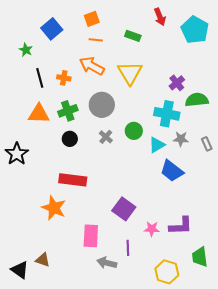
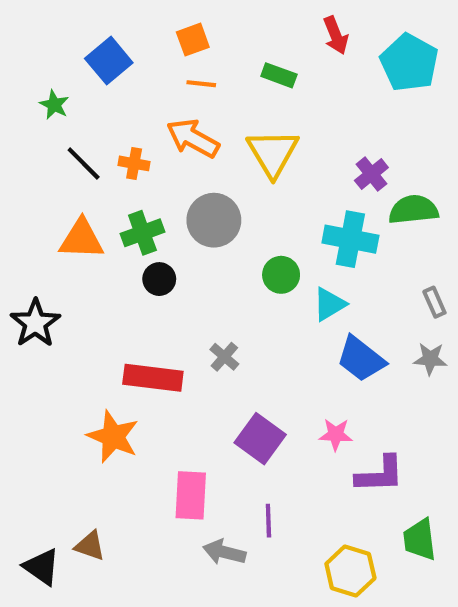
black line: (40, 78) -> (84, 163), turned -30
gray cross: (106, 137) -> (224, 357), moved
black circle: (70, 139) -> (159, 279), moved
gray star: (181, 139) -> (430, 359), moved
pink star: (152, 229) -> (336, 434), moved

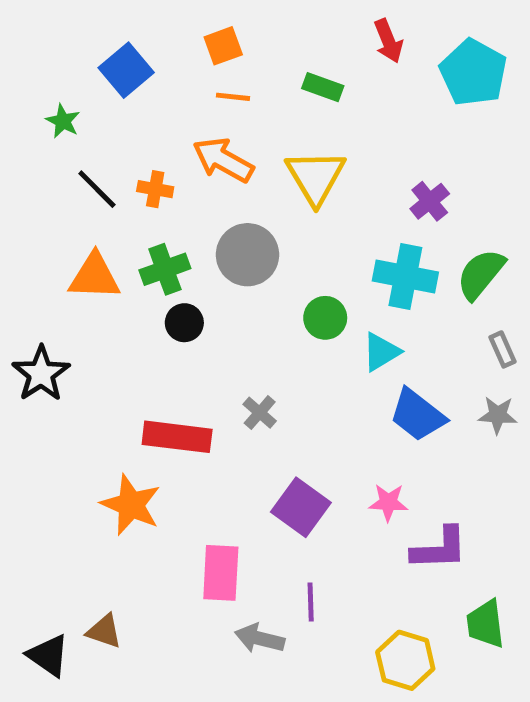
green semicircle: (413, 210) -> (481, 274), moved, turned -45

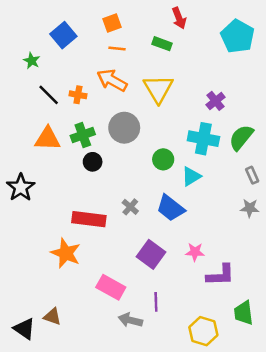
red arrow: (388, 41) -> (179, 18), moved
blue trapezoid: (418, 415) -> (171, 208), moved
pink rectangle: (221, 573) -> (111, 287), turned -64

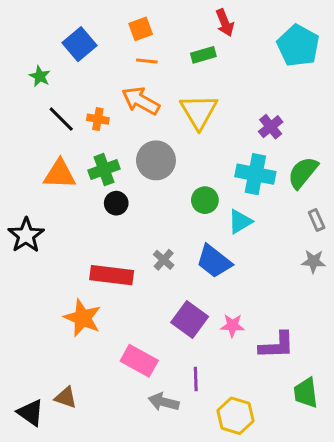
green rectangle: (162, 44) -> (203, 55), turned -36
pink star: (195, 252) -> (232, 326), moved
yellow hexagon: (203, 331) -> (235, 416), moved

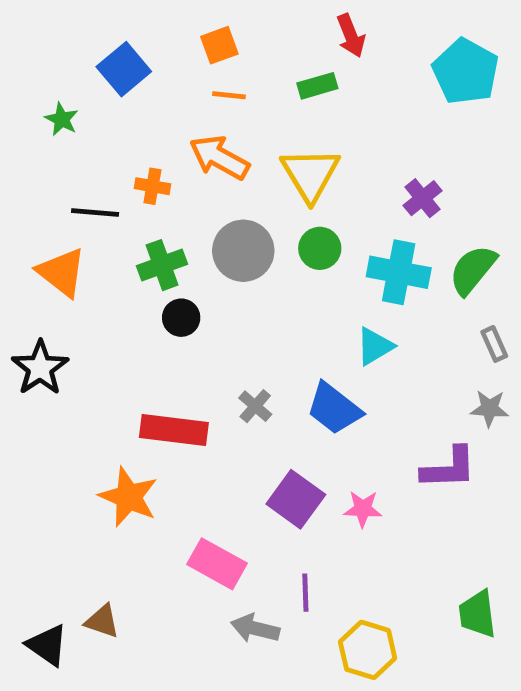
black line: (61, 119) -> (95, 212), moved, turned -40
orange triangle: (60, 174) -> (62, 272), moved, turned 36
green circle: (205, 200) -> (320, 248), moved
purple L-shape: (277, 345) -> (449, 468), moved

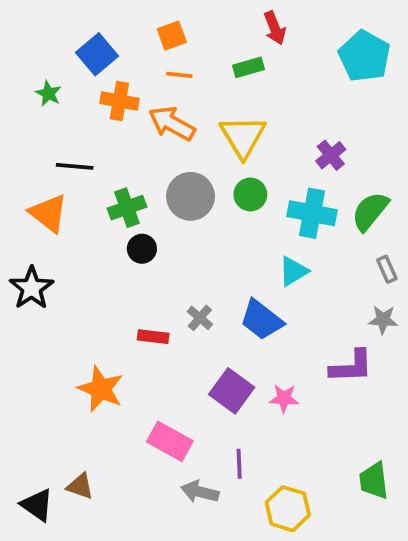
orange cross: (152, 186) -> (119, 101), moved, size x1.4
red rectangle: (174, 430) -> (153, 337), moved, size x0.6

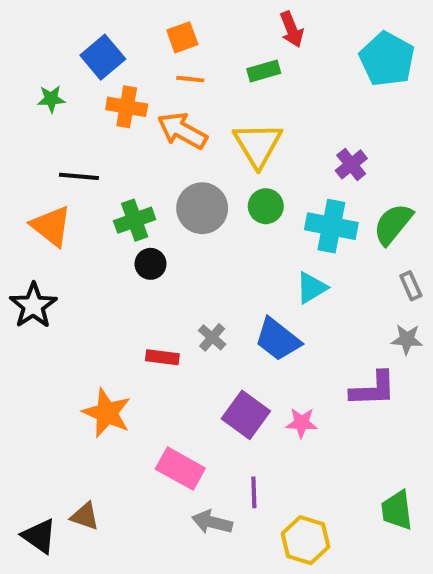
green star: (48, 94) -> (51, 99), turned -30

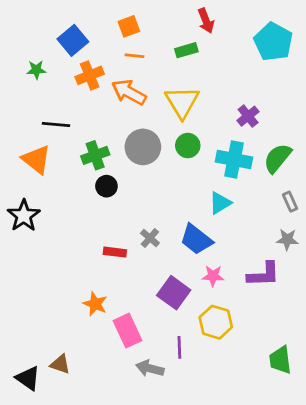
orange cross: (127, 107) -> (90, 75), turned -32
orange star: (107, 413) -> (95, 304), moved, size x0.7
pink star: (302, 423) -> (213, 276), moved
pink rectangle: (180, 469) -> (127, 331), turned 36
yellow hexagon: (306, 540) -> (216, 322), moved

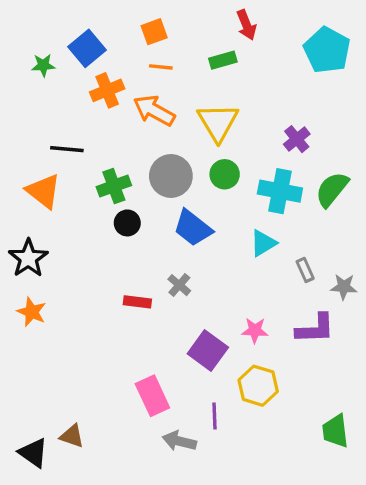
green star: (36, 70) -> (43, 65), moved
gray rectangle: (290, 202) -> (305, 270), moved
blue trapezoid: (196, 239) -> (193, 228), moved
orange star: (95, 304) -> (32, 312), moved

